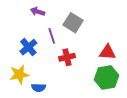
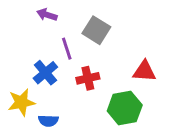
blue cross: (28, 47) -> (45, 73), moved
green hexagon: (106, 77) -> (125, 108), moved

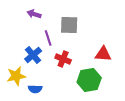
gray square: (96, 30) -> (69, 25), turned -30
red cross: (88, 78) -> (63, 59), turned 35

